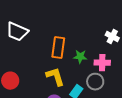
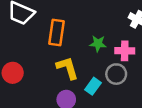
orange rectangle: (58, 48) -> (56, 33), moved

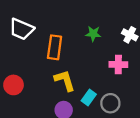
green star: (98, 44) -> (93, 34), moved
gray circle: (116, 74) -> (110, 103), moved

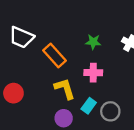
orange rectangle: (55, 47) -> (55, 56), turned -50
pink cross: (118, 64) -> (93, 73), moved

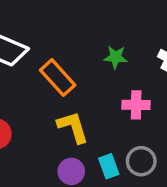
pink cross: (93, 73) -> (136, 105), moved
cyan rectangle: (89, 106) -> (109, 166), moved, turned -56

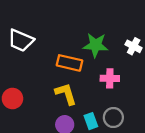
green star: (116, 57) -> (96, 45), size x1.5
orange rectangle: (58, 78) -> (69, 63), moved, turned -35

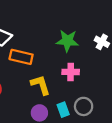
orange rectangle: (69, 63) -> (21, 57), moved
pink cross: (110, 78) -> (71, 72), moved

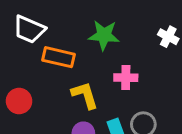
green star: (67, 41) -> (104, 35), moved

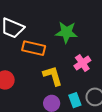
pink cross: (126, 78) -> (82, 63), turned -35

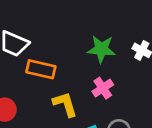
green star: (66, 32) -> (101, 49), moved

